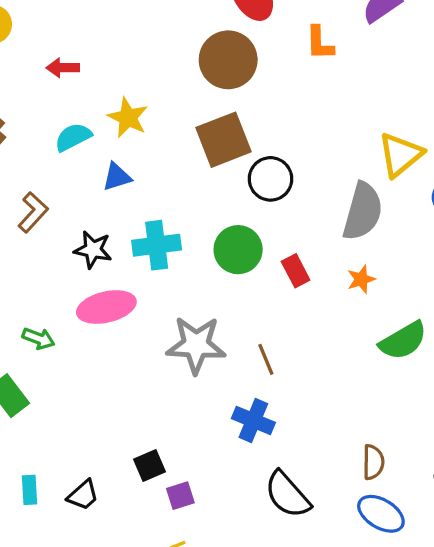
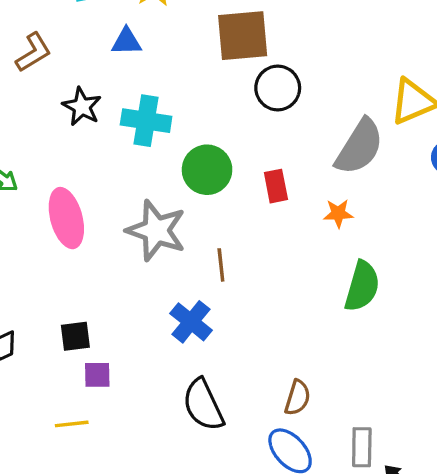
green circle: (238, 250) -> (207, 170), moved
pink ellipse: (106, 307) -> (66, 218), moved, turned 72
green semicircle: (403, 341) -> (362, 286), turned -60

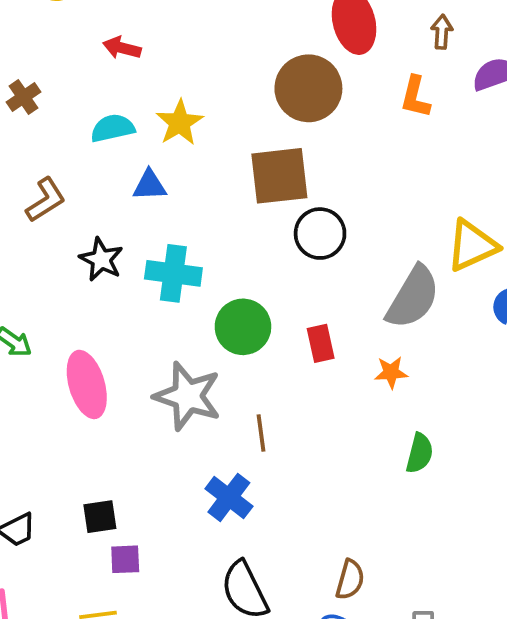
green semicircle: (362, 286) -> (420, 453), size x0.7

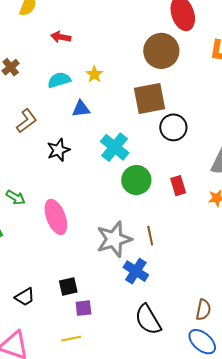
yellow star: (180, 123) -> (94, 74), size x0.7
black star: (101, 259) -> (58, 150), turned 30
cyan cross: (173, 273) -> (115, 147), moved, turned 36
gray star: (188, 396) -> (114, 239), moved, turned -30

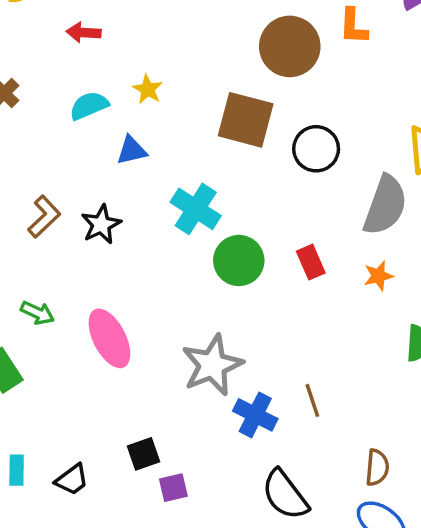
brown circle: (161, 51) -> (290, 46), moved
brown square: (149, 98) -> (246, 120), turned 32
brown L-shape: (27, 121) -> (44, 217), moved
black circle: (173, 127) -> (316, 149), moved
brown line: (150, 236) -> (312, 400), moved

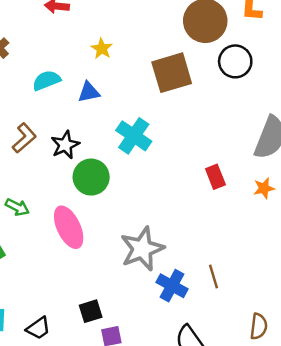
cyan semicircle: (89, 106) -> (46, 80), moved
brown square: (246, 120) -> (172, 73), turned -33
black circle: (316, 149) -> (235, 61), moved
green circle: (239, 260) -> (91, 177), moved

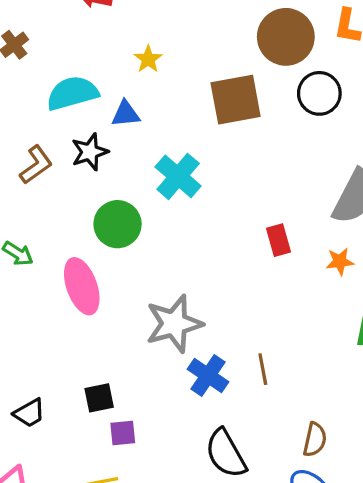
cyan semicircle: (46, 80) -> (72, 93), size x1.4
black star: (65, 145) -> (90, 152), moved

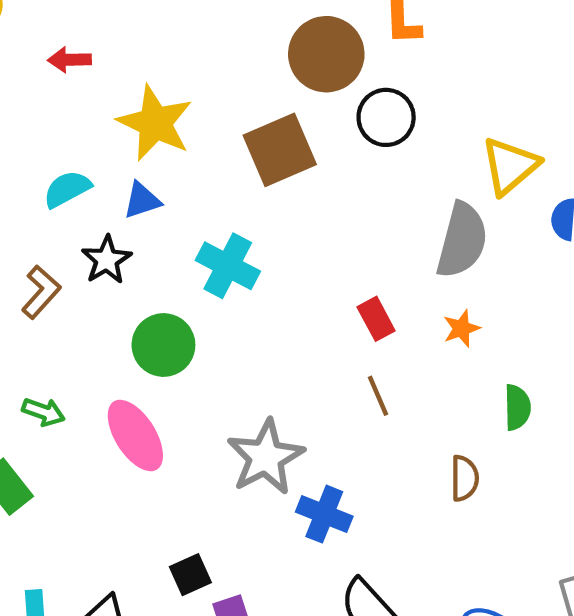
yellow star: (148, 59) -> (155, 123), size x2.0
cyan semicircle: (72, 93) -> (67, 189), size x0.7
brown line: (263, 369) -> (378, 396), moved
brown semicircle: (315, 440) -> (464, 478), moved

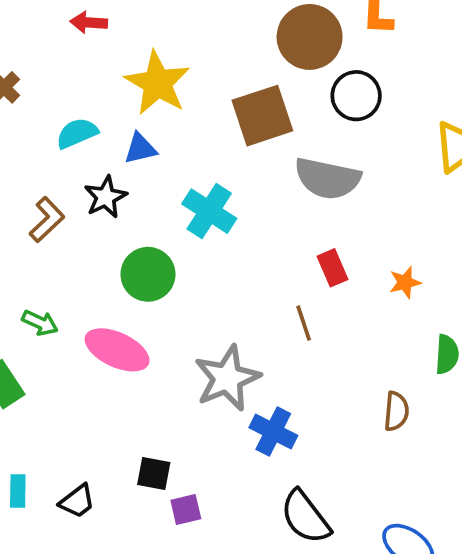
gray semicircle: (462, 240) -> (328, 178), moved, turned 82
brown line: (378, 396) -> (304, 323), moved
pink ellipse: (135, 436) -> (117, 350), turned -38
black square: (190, 575) -> (154, 473), turned 30

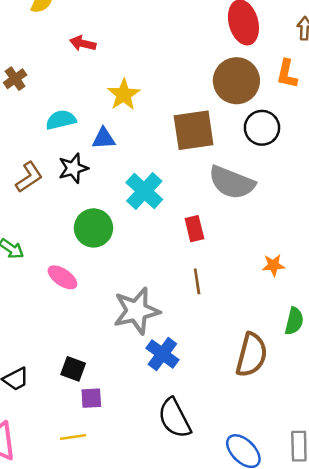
yellow star: (157, 83) -> (124, 95), size x0.7
red rectangle: (332, 268) -> (194, 229), moved
pink ellipse: (117, 350) -> (62, 277), size x0.7
brown semicircle: (396, 411) -> (252, 355), size x1.6

